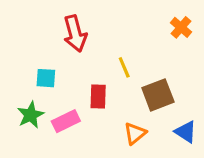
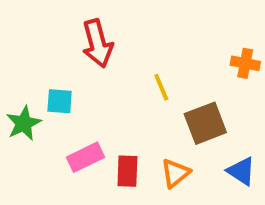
orange cross: (181, 27) -> (245, 63), moved, turned -30
red rectangle: (98, 96) -> (127, 171), moved
green star: (31, 115) -> (24, 123), moved

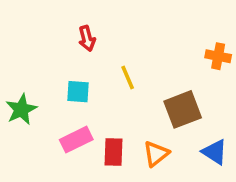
red arrow: (97, 43) -> (87, 38), size x0.6
yellow line: (161, 87) -> (128, 77), moved
cyan square: (60, 101) -> (78, 92), moved

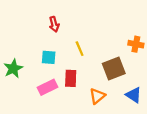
orange cross: (218, 56) -> (136, 44), moved
red rectangle: (113, 152) -> (71, 78), moved

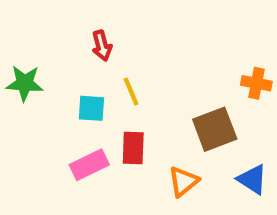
yellow line: (80, 49) -> (131, 92), moved
green star: (13, 68) -> (25, 83), moved, turned 30

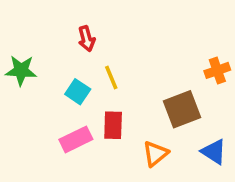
orange cross: (256, 83) -> (217, 70), turned -30
cyan square: (91, 108) -> (78, 92), turned 30

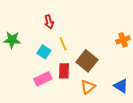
brown square: (182, 109) -> (87, 61), moved, turned -30

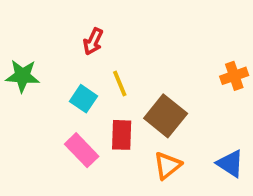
red arrow: (49, 22) -> (93, 41), turned 40
pink rectangle: (43, 79) -> (82, 150), turned 72

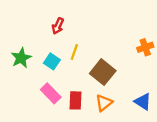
green star: (22, 76) -> (21, 58), moved, turned -30
yellow line: (120, 83) -> (74, 52), turned 42
red rectangle: (122, 135) -> (75, 100), moved

